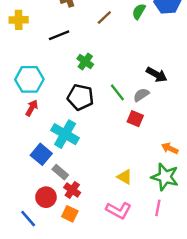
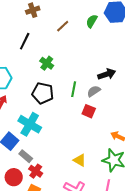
black line: (59, 35) -> (25, 41), turned -42
black arrow: (157, 75) -> (107, 74), turned -48
green line: (117, 92) -> (74, 89), turned 49

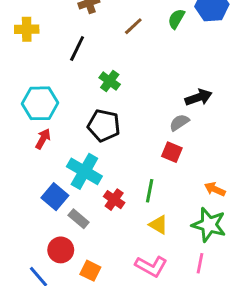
green line: (74, 89) -> (150, 191), moved
red cross: (36, 171) -> (114, 200), moved

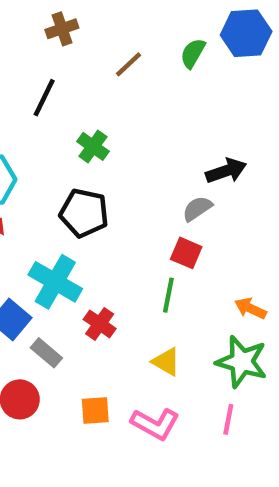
green line: (150, 191) -> (168, 295), moved
orange square: (90, 271) -> (95, 410), moved, turned -30

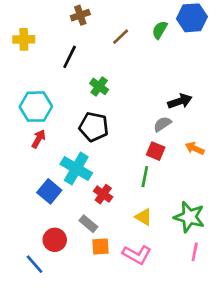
orange arrow: (251, 308) -> (195, 148), moved
gray rectangle: (46, 353) -> (88, 224), moved
pink line: (228, 419) -> (195, 252), moved

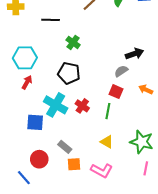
black line: (70, 57) -> (51, 20), turned 66
blue square: (49, 191) -> (35, 122), turned -36
red cross: (103, 194) -> (82, 106), moved

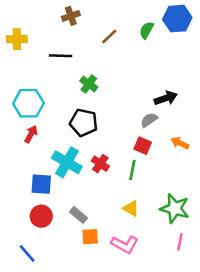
red circle: (39, 159) -> (41, 216), moved

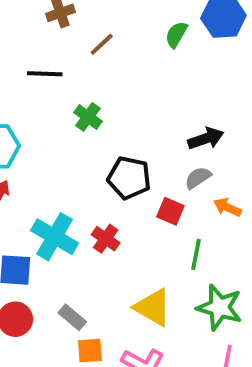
brown line: (109, 37) -> (102, 44), moved
gray semicircle: (149, 120) -> (198, 178), moved
black pentagon: (84, 122) -> (129, 178), moved
green line: (132, 170) -> (196, 254), moved
yellow triangle: (131, 208) -> (153, 307), size x1.5

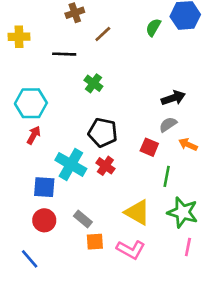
black pentagon: (129, 178) -> (103, 133), moved

